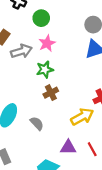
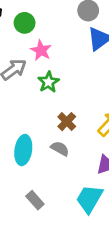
brown cross: (51, 93) -> (67, 122), moved

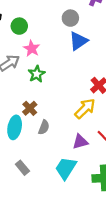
brown cross: (67, 122) -> (30, 108), moved
gray semicircle: (60, 149) -> (44, 127), turned 80

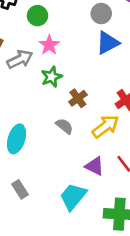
brown cross: (30, 108) -> (78, 98), moved
gray semicircle: (44, 127) -> (64, 126), moved, turned -80
purple triangle: (80, 142) -> (95, 166), turned 35

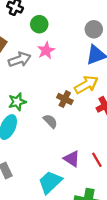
green star: (52, 77) -> (17, 102), moved
brown cross: (78, 98) -> (65, 99), turned -35
yellow arrow: (106, 126) -> (86, 85), moved

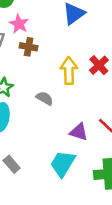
yellow arrow: (86, 85) -> (69, 71), moved, turned -45
brown cross: (65, 99) -> (29, 47), moved

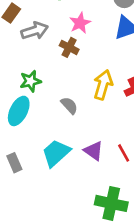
pink star: (19, 24) -> (80, 23), moved
cyan trapezoid: (63, 164) -> (56, 153), moved

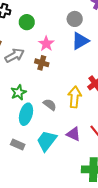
yellow arrow: (103, 85) -> (75, 97), moved
cyan ellipse: (19, 111) -> (26, 114), moved
gray rectangle: (14, 163) -> (18, 144), moved, turned -32

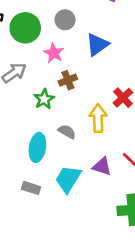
gray circle: (75, 19) -> (65, 20), moved
green circle: (27, 22) -> (25, 28), size x1.5
brown cross: (42, 63) -> (68, 80), moved, turned -32
green star: (18, 92) -> (44, 99), moved

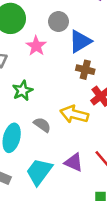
gray circle: (65, 20) -> (58, 22), moved
brown cross: (68, 80) -> (85, 70), moved, turned 30
yellow arrow: (98, 118) -> (74, 114), turned -80

